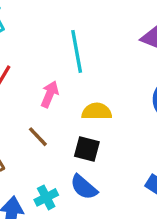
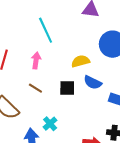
yellow semicircle: (97, 111) -> (81, 61), moved
blue semicircle: (84, 187) -> (93, 82), moved

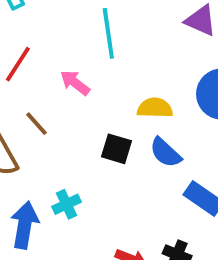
pink arrow: (36, 60) -> (75, 83), turned -77
brown line: (35, 88) -> (37, 124), moved

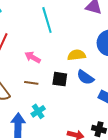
pink arrow: (75, 83) -> (33, 57), moved
brown line: (37, 124) -> (31, 83), moved, turned -32

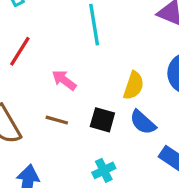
yellow semicircle: (77, 55) -> (134, 86), turned 108
cyan cross: (38, 111) -> (104, 170), moved

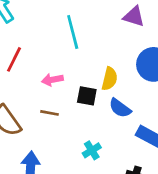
pink arrow: (64, 80) -> (52, 80), turned -42
black square: (102, 120) -> (87, 96), moved

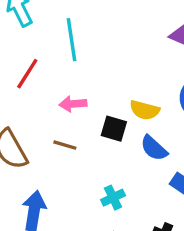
cyan line: (73, 32) -> (72, 40), moved
yellow semicircle: (110, 79) -> (145, 110), turned 85

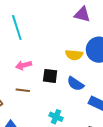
yellow semicircle: (145, 110) -> (74, 55), moved
cyan cross: (113, 198) -> (56, 117), turned -32

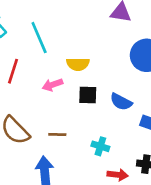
yellow semicircle: (74, 55) -> (78, 64), moved
brown line: (23, 90) -> (57, 135), moved

